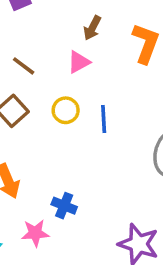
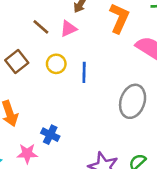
brown line: (24, 66) -> (41, 27), moved

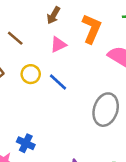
pink triangle: (68, 29) -> (58, 45), moved
blue line: (84, 72) -> (58, 82), turned -48

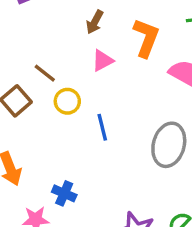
brown line: (15, 38) -> (45, 73), moved
blue line: (58, 82) -> (102, 127), moved, turned 36

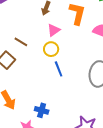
yellow circle: (67, 101) -> (51, 49), moved

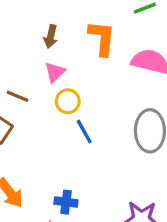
pink triangle: (54, 30) -> (55, 72), moved

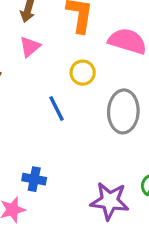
yellow circle: (68, 101) -> (83, 73), moved

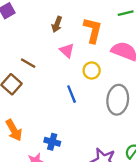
pink triangle: (30, 47) -> (67, 51), moved, turned -42

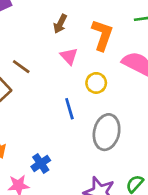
gray ellipse: (118, 100) -> (107, 132), moved
blue cross: (52, 142) -> (41, 163), turned 35

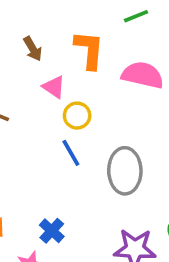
brown arrow: (60, 24) -> (33, 49), turned -42
yellow circle: (96, 83) -> (77, 116), moved

